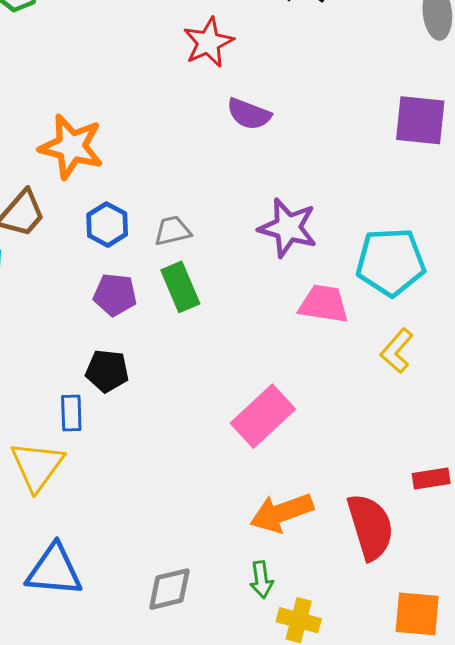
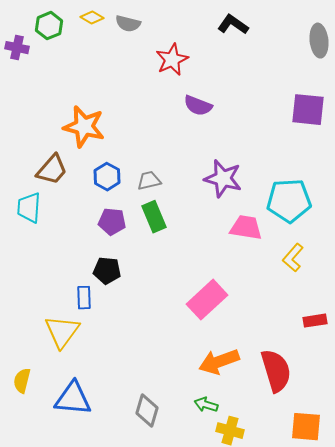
red rectangle: (431, 478) -> (315, 321), moved
green arrow: (261, 580) -> (206, 405), turned 115
gray diamond: (169, 589) -> (147, 411), turned -60

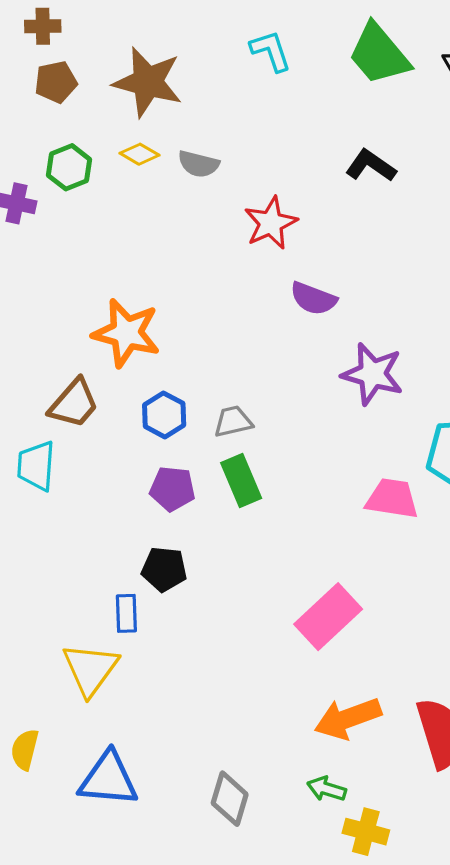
purple star: (223, 179) -> (372, 374), moved

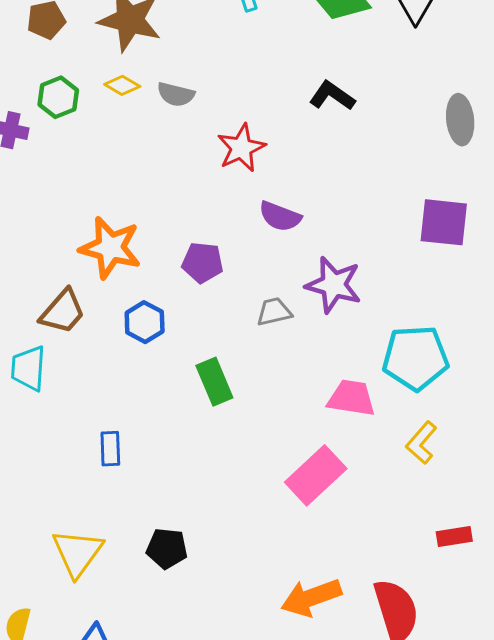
gray trapezoid: (233, 422) -> (274, 312), moved
purple pentagon: (172, 489) -> (203, 263), moved
black pentagon: (164, 569) -> (167, 548), moved
blue rectangle: (126, 613) -> (110, 449), moved
pink rectangle: (328, 617) -> (316, 475), moved

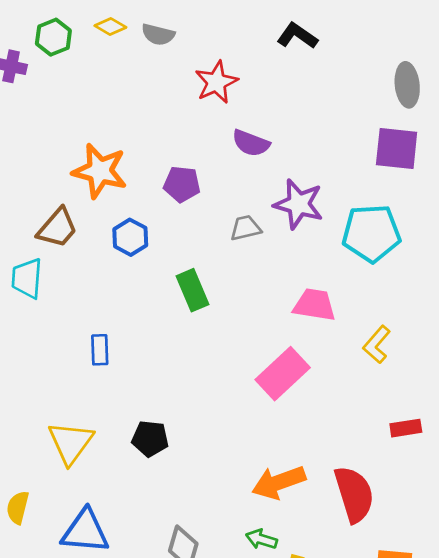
gray ellipse: (460, 120) -> (407, 85), moved
cyan pentagon: (415, 358) -> (371, 233), moved

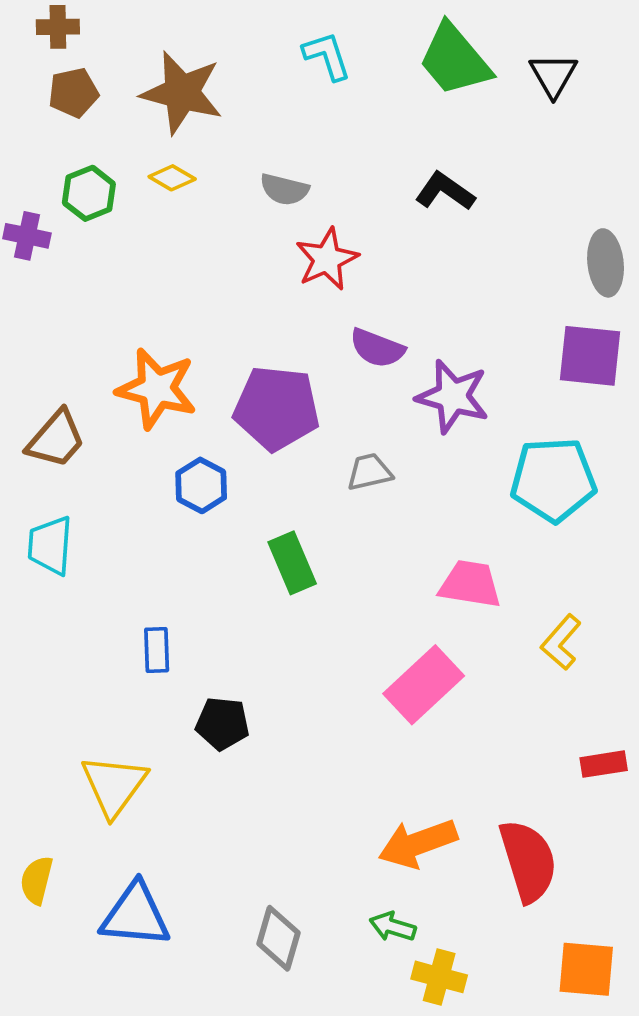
gray semicircle: (158, 34) -> (284, 189), moved
purple pentagon: (182, 184) -> (277, 408), size x1.6
purple star: (299, 204) -> (453, 396), moved
brown trapezoid: (57, 228) -> (56, 439), moved
black pentagon: (150, 439) -> (222, 723), moved

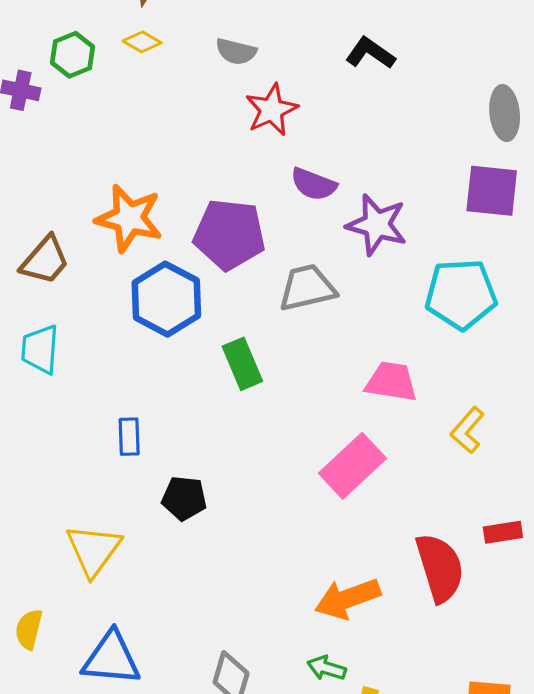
gray trapezoid: (369, 472) -> (307, 288), size x1.5
blue hexagon: (201, 485) -> (166, 299), size x1.6
red semicircle: (528, 861) -> (440, 568), moved

